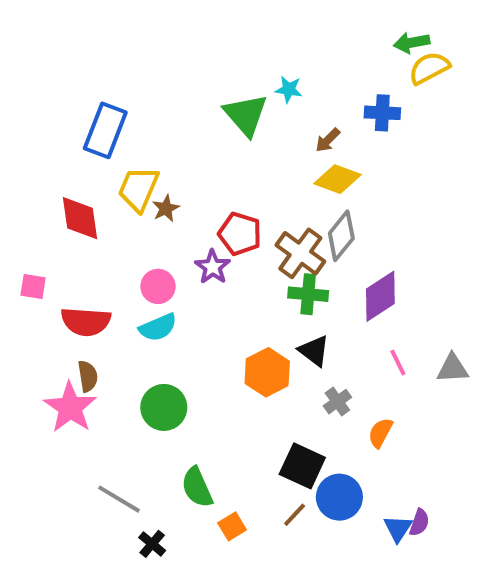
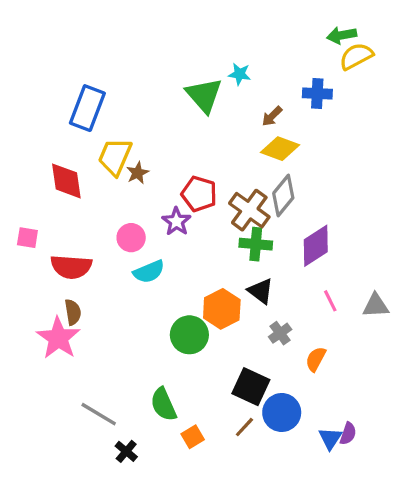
cyan semicircle: (158, 327) -> (149, 272), moved
green circle: (164, 407) -> (189, 335), moved

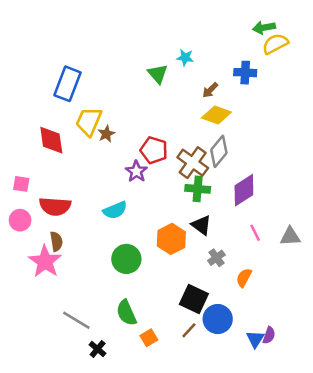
green triangle: (204, 95) -> (158, 74), size x0.7
pink circle: (131, 238) -> (20, 220), moved
green circle: (189, 335) -> (126, 259), moved

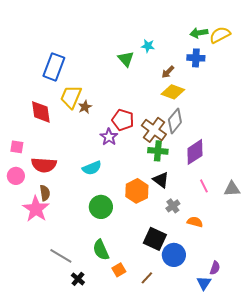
green arrow: (264, 28) -> (199, 33), moved
orange semicircle: (244, 278) -> (195, 222), turned 77
brown line: (189, 330) -> (147, 278), moved
blue triangle: (255, 339) -> (204, 283), moved

